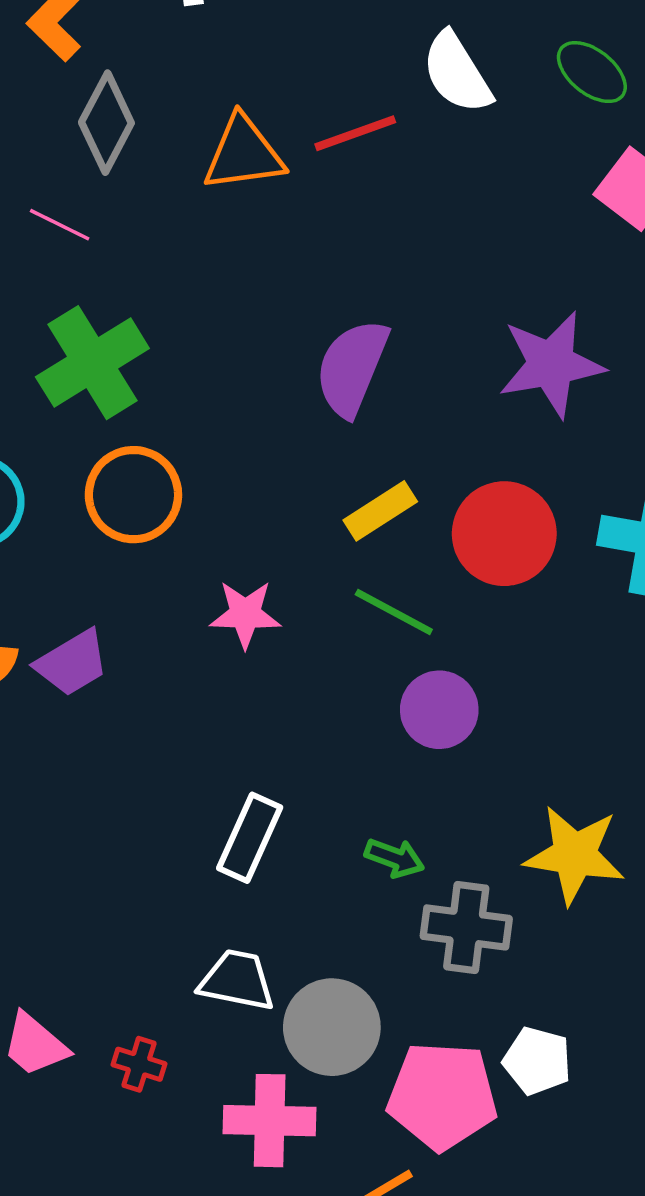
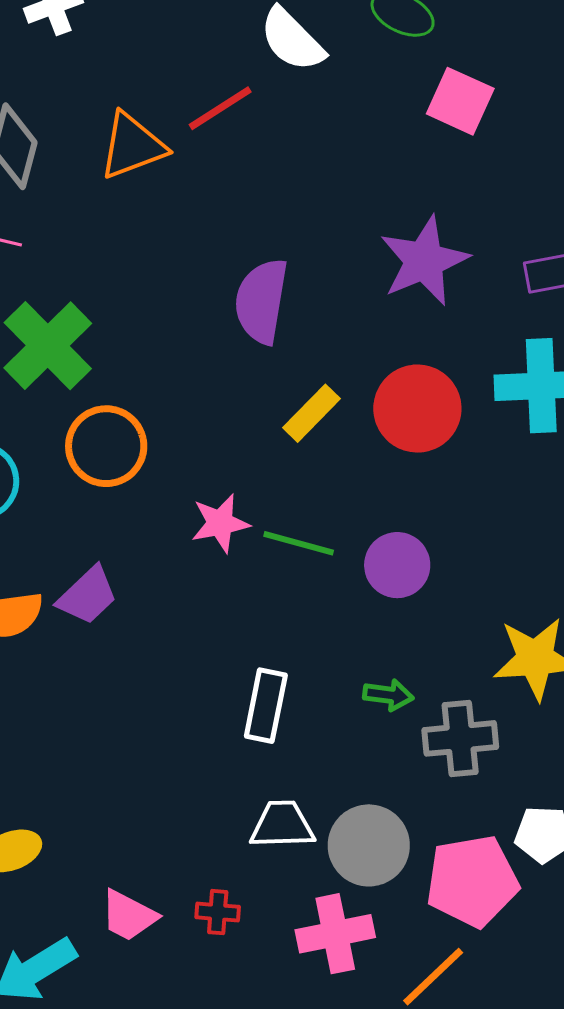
green line: (394, 612) -> (299, 543), moved

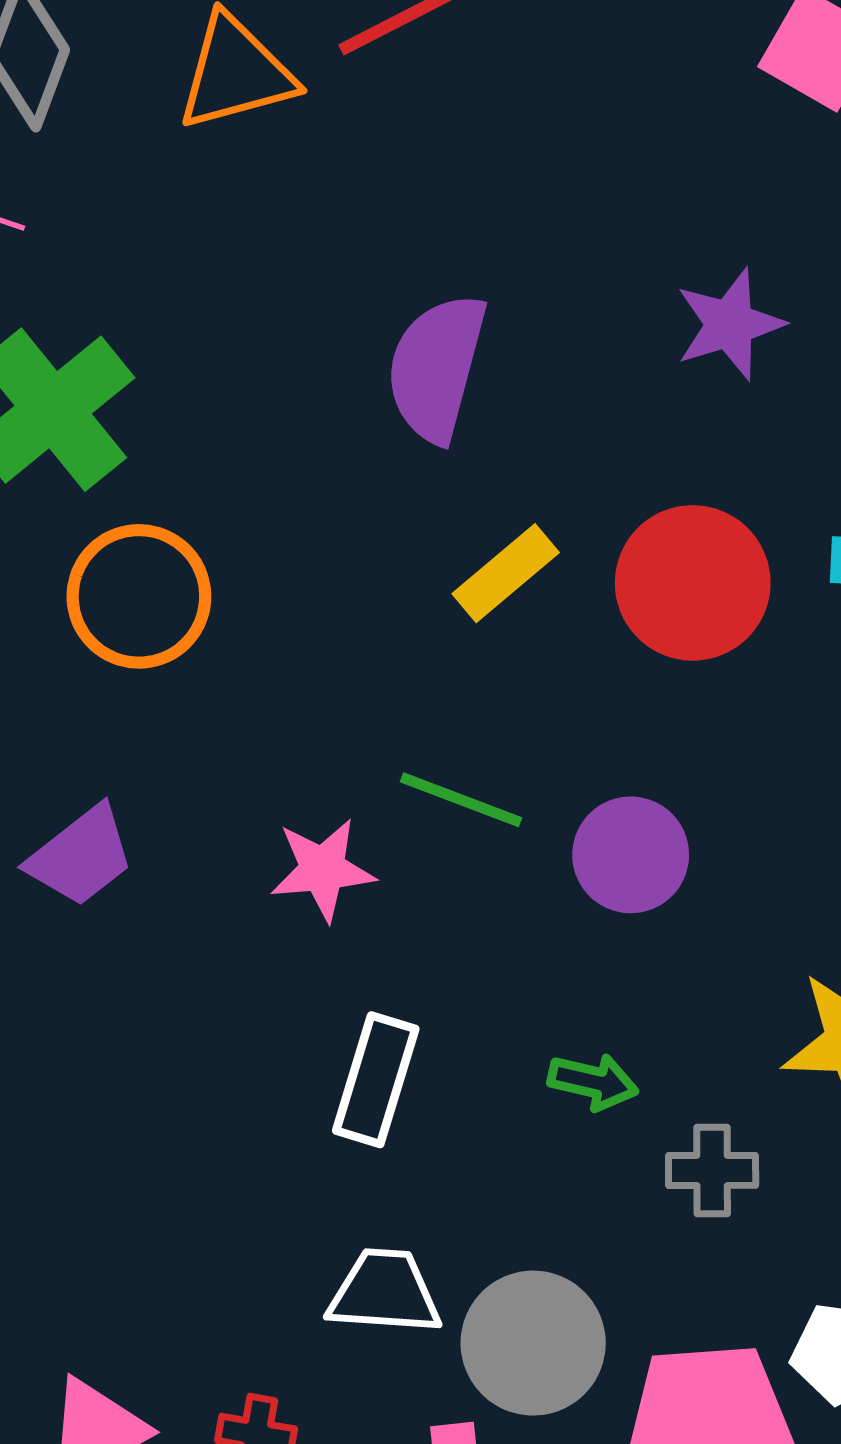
purple star: (424, 261) -> (730, 324), size x0.7
pink star: (220, 523) -> (323, 869), moved
gray cross: (460, 738) -> (712, 1170), size x0.7

